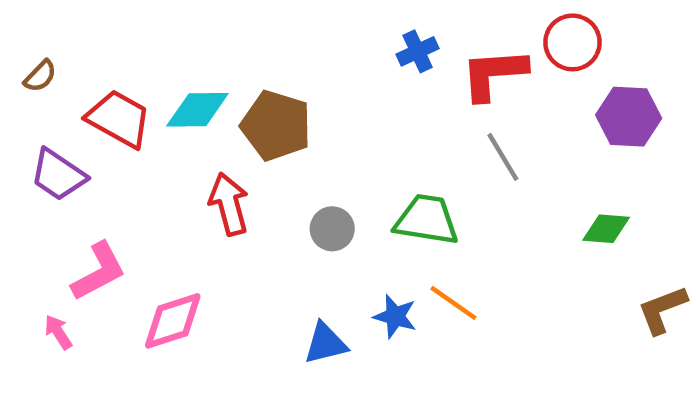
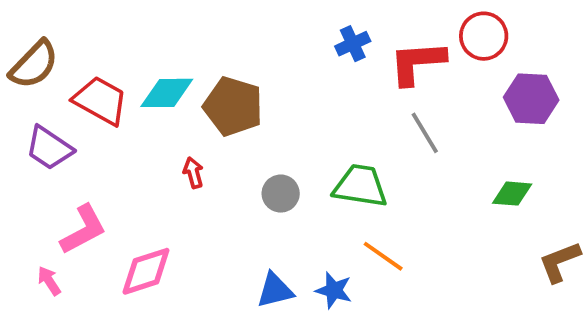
brown semicircle: (40, 76) -> (34, 65), size x1.8
red arrow: (229, 204) -> (193, 173), size x0.6
blue star: (395, 316) -> (334, 290), moved

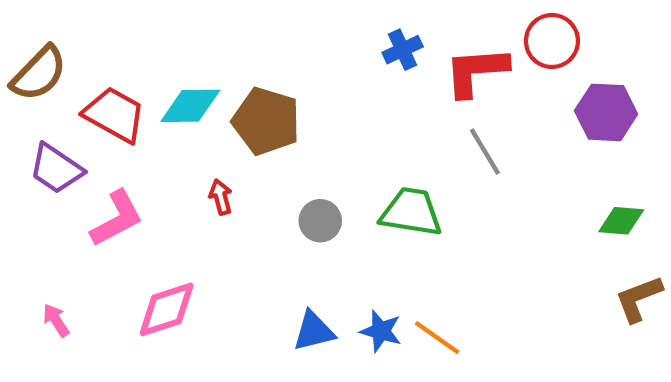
green diamond: (512, 194) -> (621, 221), moved
pink L-shape: (83, 230) -> (117, 219), moved
orange line: (383, 256) -> (437, 338), moved

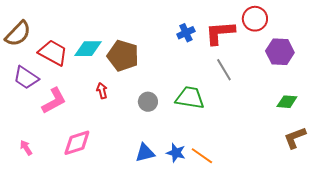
blue cross: (403, 50) -> (186, 33), moved

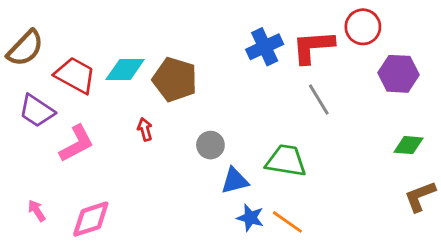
blue cross: (186, 33) -> (265, 47), size x1.4
green trapezoid: (190, 98) -> (286, 161), moved
pink diamond: (77, 143) -> (91, 219), moved
blue triangle: (145, 153) -> (235, 181), moved

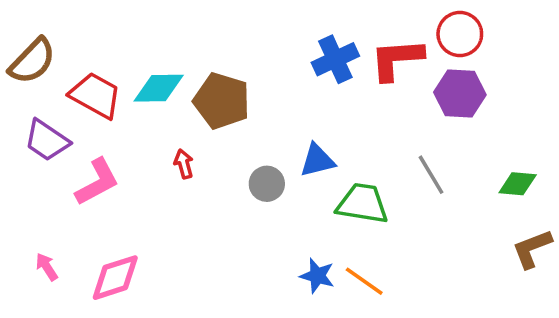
purple hexagon: (398, 74) -> (460, 94), moved
gray line: (319, 99) -> (431, 175), moved
blue triangle: (235, 181) -> (317, 160), moved

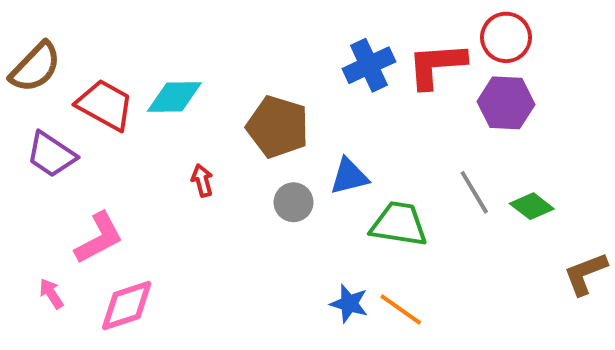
brown pentagon: (222, 101) -> (278, 127), moved
pink L-shape: (97, 182) -> (99, 238), moved
green diamond: (518, 184) -> (532, 206), moved, turned 33

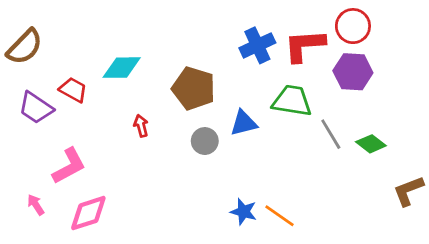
red trapezoid: (105, 105) -> (73, 90), moved, size x0.7
green trapezoid: (399, 224) -> (292, 101), moved

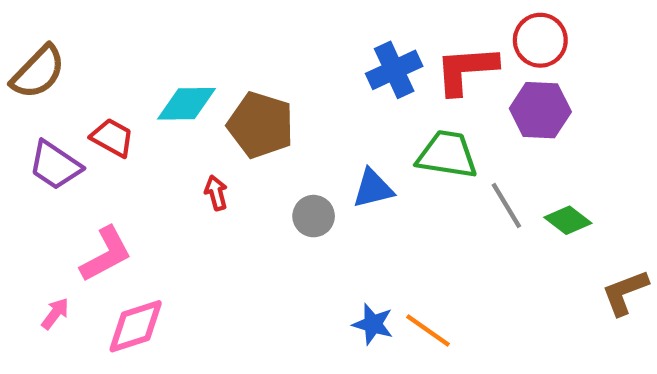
brown pentagon: (194, 88) -> (261, 125), moved
pink arrow: (36, 205) -> (55, 314), turned 70

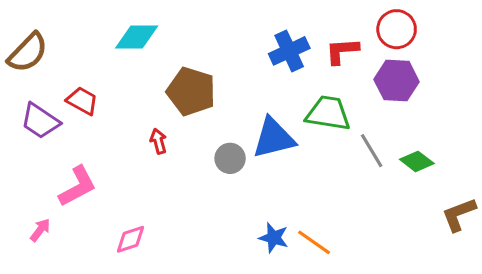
red L-shape: (466, 70) -> (342, 51), size x0.7
cyan diamond: (186, 104) -> (137, 37), moved
blue triangle: (373, 189) -> (274, 138), size x1.4
pink diamond: (136, 326) -> (130, 239), moved, size x0.7

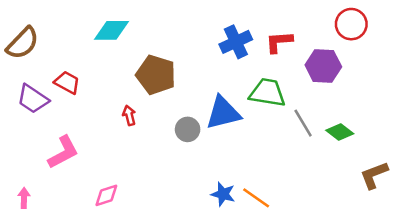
red circle: (397, 29) -> (351, 24), moved
pink arrow: (40, 230) -> (24, 198), moved, turned -36

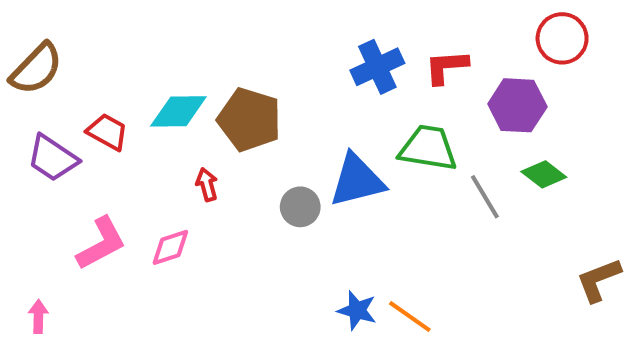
cyan diamond: (111, 30) -> (178, 111), moved
green diamond: (340, 132) -> (544, 174), moved
pink diamond: (106, 195) -> (170, 247), moved

